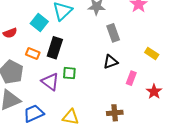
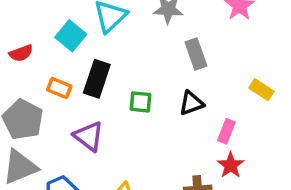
green square: (69, 73) -> (140, 102), moved
red star: (154, 92) -> (231, 165), moved

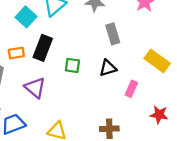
orange rectangle: (59, 88) -> (16, 53), turned -35
yellow rectangle: (261, 90) -> (157, 61), size x1.5
red star: (231, 165) -> (159, 115), moved, turned -30

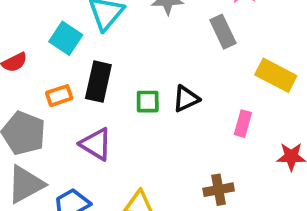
gray rectangle: (113, 34) -> (223, 32), moved
black triangle: (108, 68) -> (186, 99), moved

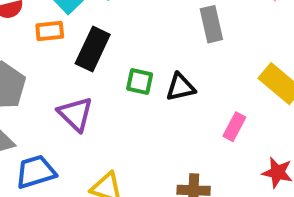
gray rectangle: (223, 32) -> (211, 24), moved
orange rectangle: (59, 96) -> (50, 31), moved

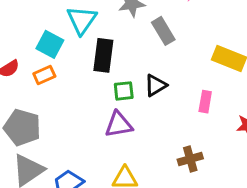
black rectangle: (93, 49) -> (103, 55), moved
purple triangle: (76, 114) -> (119, 125), moved, turned -36

